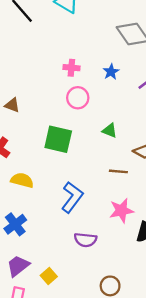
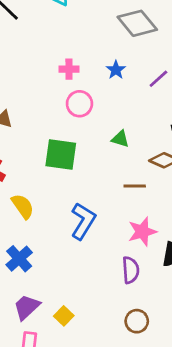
yellow semicircle: (22, 180) -> (23, 206), turned 45
purple semicircle: (85, 240) -> (131, 270), moved, turned -95

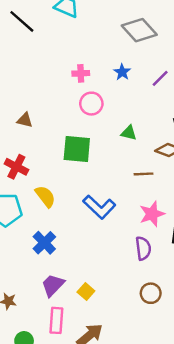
blue L-shape: (83, 221) -> (99, 207), turned 104

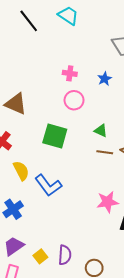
brown triangle: (25, 120) -> (16, 104), size x1.6
brown line: (143, 174) -> (105, 152), moved
blue L-shape: (99, 207) -> (48, 185), moved
purple semicircle: (143, 248) -> (65, 255), moved

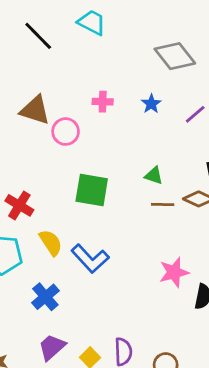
pink circle: (74, 100) -> (66, 132), moved
brown triangle: (16, 104) -> (35, 110), moved

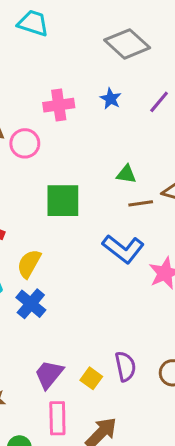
pink cross: (103, 102) -> (59, 105), size x1.4
yellow semicircle: (51, 243) -> (29, 264), turned -108
blue L-shape: (90, 259) -> (123, 249), moved
blue cross: (45, 297) -> (31, 304), moved

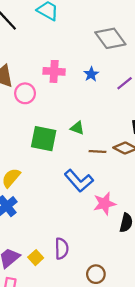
green triangle: (126, 174) -> (77, 128), moved
purple semicircle: (125, 366) -> (62, 249), moved
yellow square: (91, 378) -> (36, 258), moved

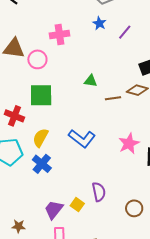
blue star: (91, 74) -> (99, 23), moved
green square: (44, 139) -> (41, 95), moved
blue L-shape: (79, 181) -> (82, 138), moved

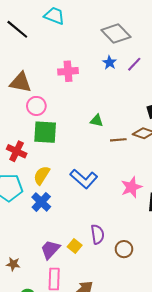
purple line: (125, 32) -> (134, 64), moved
pink circle: (37, 59) -> (36, 106), moved
brown circle: (134, 208) -> (124, 249), moved

